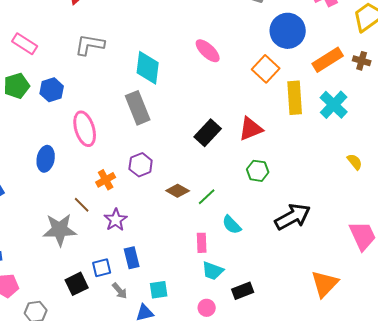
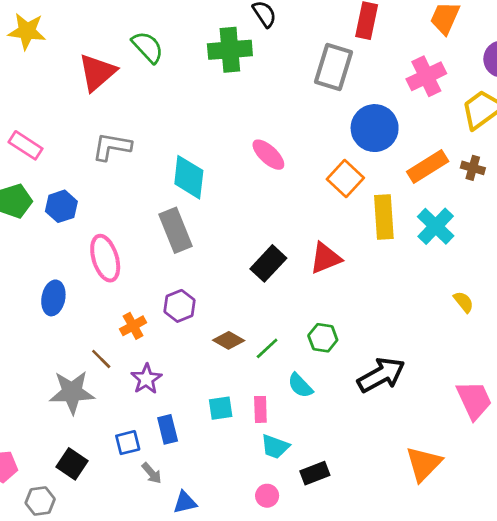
green hexagon: (258, 171) -> (323, 338), moved
black square: (77, 284) -> (72, 464), moved, turned -30
cyan square: (159, 290) -> (221, 408), moved

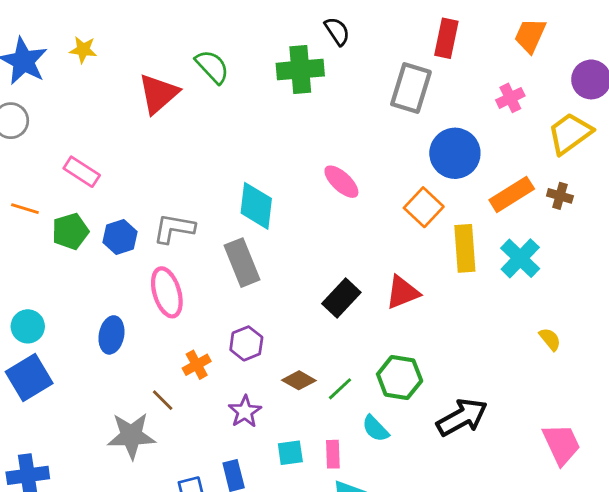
yellow star: (27, 31) -> (83, 50), size x0.7
pink cross: (426, 76) -> (510, 98), size x0.7
gray L-shape: (112, 147) -> (174, 228), moved
green hexagon: (323, 338) -> (400, 378), size x1.4
purple star: (146, 379) -> (245, 412), moved

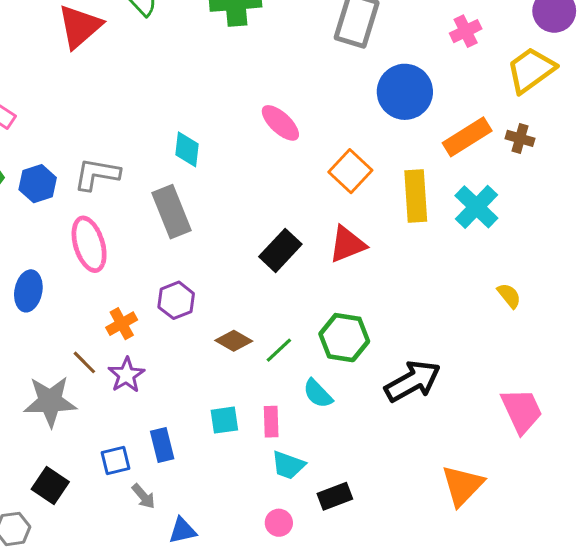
cyan diamond: (256, 206) -> (187, 149), size x0.7
orange square: (424, 207) -> (350, 171), moved
purple star: (245, 412) -> (126, 375), moved

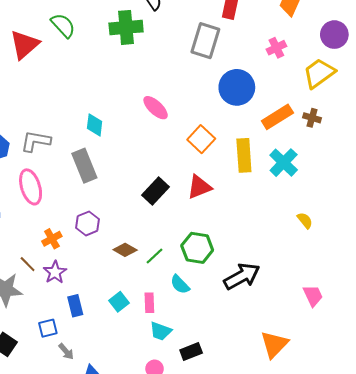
pink trapezoid: (522, 411) -> (313, 296), size x0.7
cyan square: (224, 420) -> (119, 302), turned -30
blue rectangle: (162, 445) -> (75, 306), moved

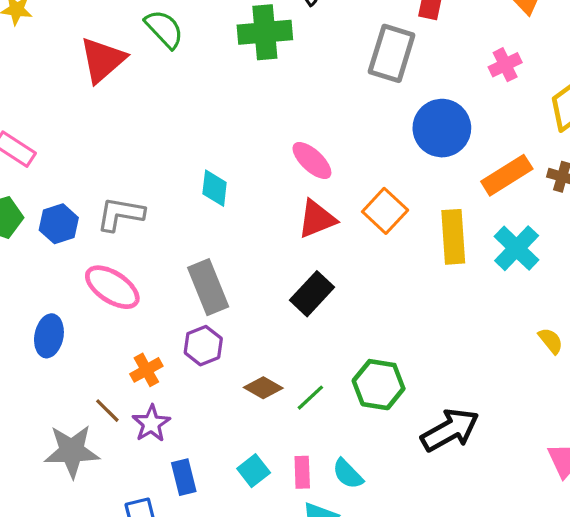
gray rectangle: (84, 166) -> (208, 287), moved
pink ellipse: (31, 187) -> (112, 287), turned -40
red triangle: (199, 187) -> (317, 219), moved
cyan semicircle: (180, 284) -> (348, 474), moved

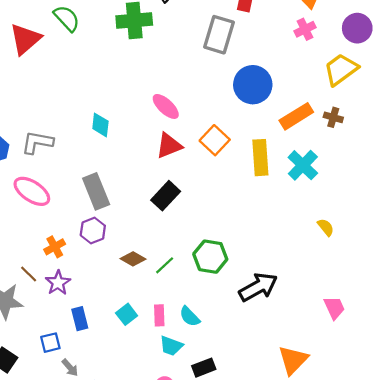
pink cross: (505, 65) -> (305, 29), moved

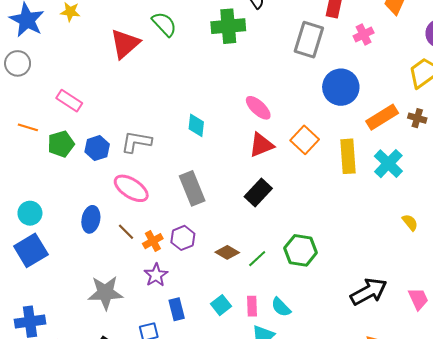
pink cross: (305, 29) -> (364, 34), moved
purple hexagon: (93, 231) -> (183, 238), moved
brown line: (29, 274) -> (126, 232), moved
black arrow: (258, 287) -> (369, 292), moved

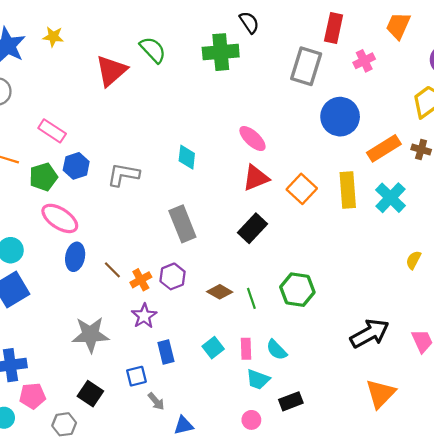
orange square: (305, 140) -> (302, 189), moved
blue hexagon: (97, 148) -> (76, 166), moved
pink ellipse: (131, 188) -> (60, 218), moved
yellow semicircle: (410, 222) -> (413, 260), turned -114
green line: (257, 259) -> (251, 298), turned -66

